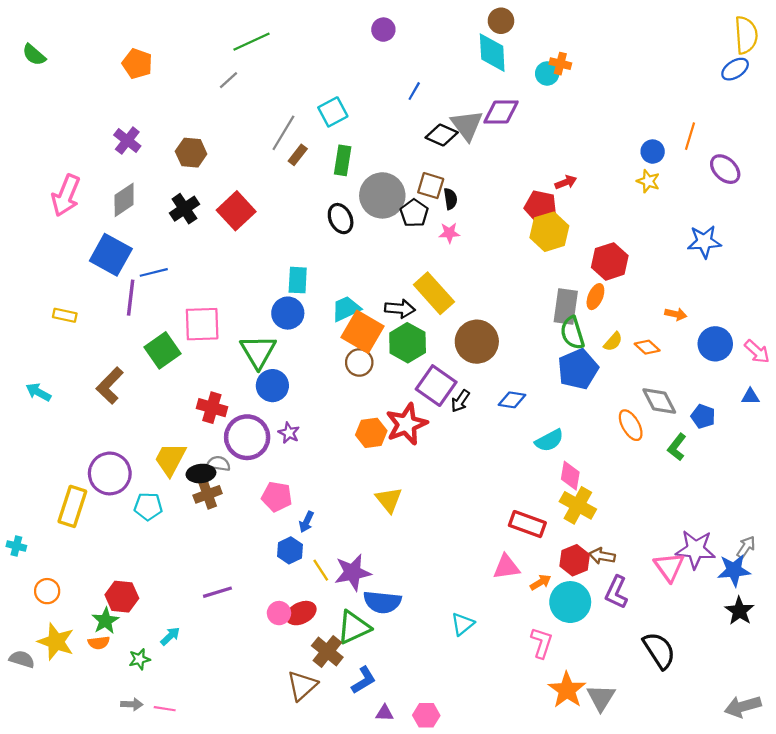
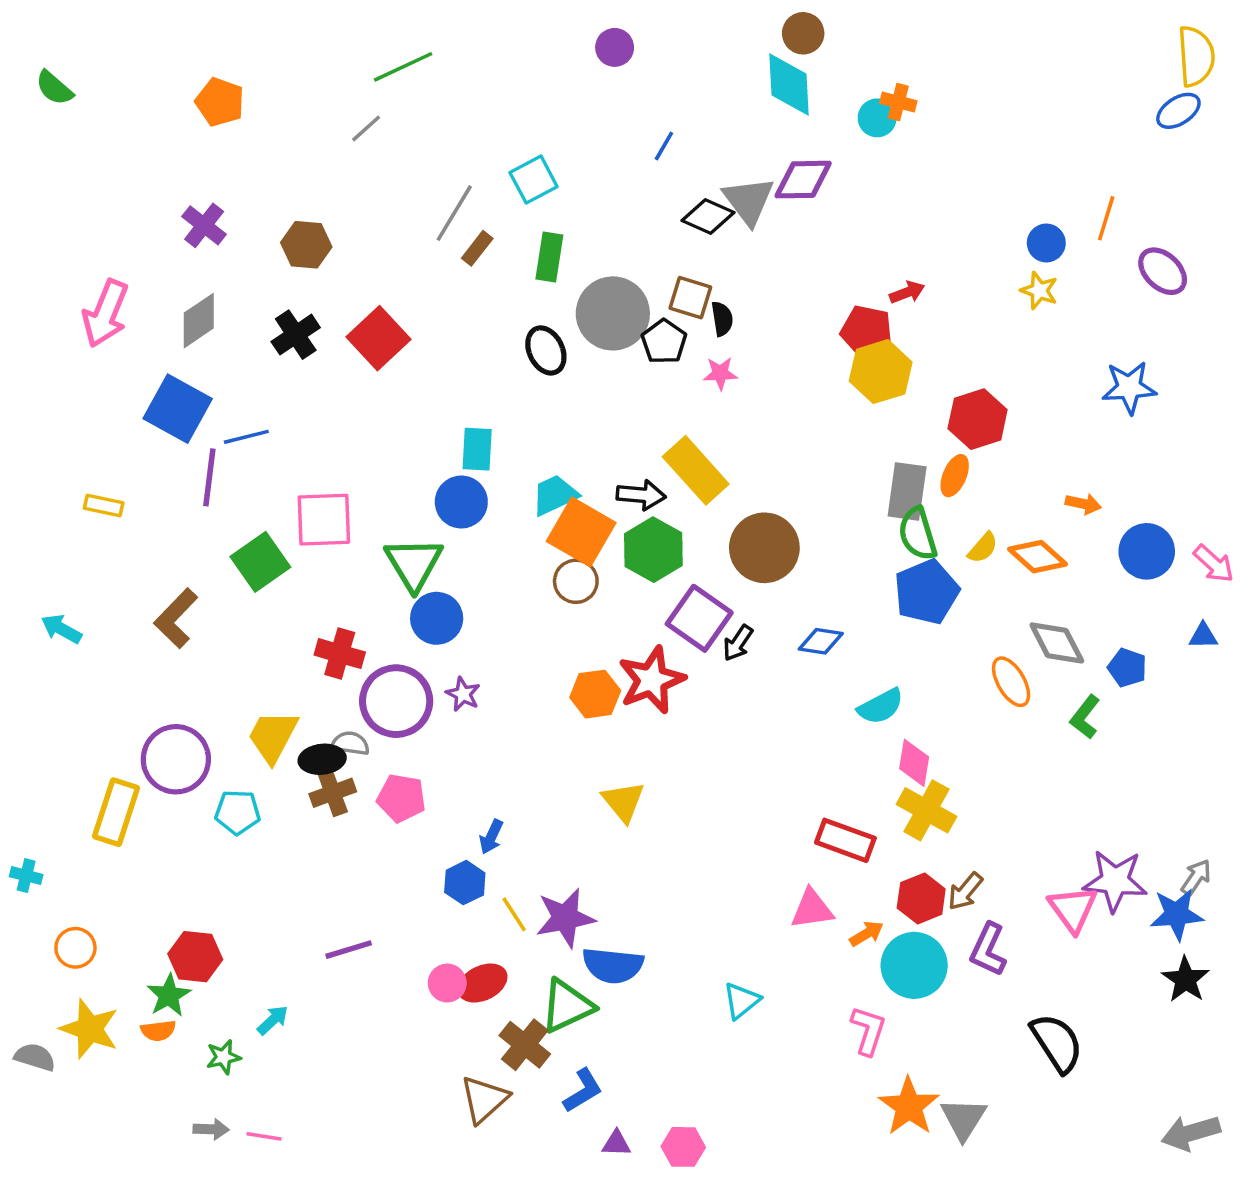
orange diamond: (647, 347) -> (1037, 557), size x1.4
pink pentagon: (277, 497) -> (401, 798), moved
brown arrow: (602, 556) -> (965, 891), turned -60

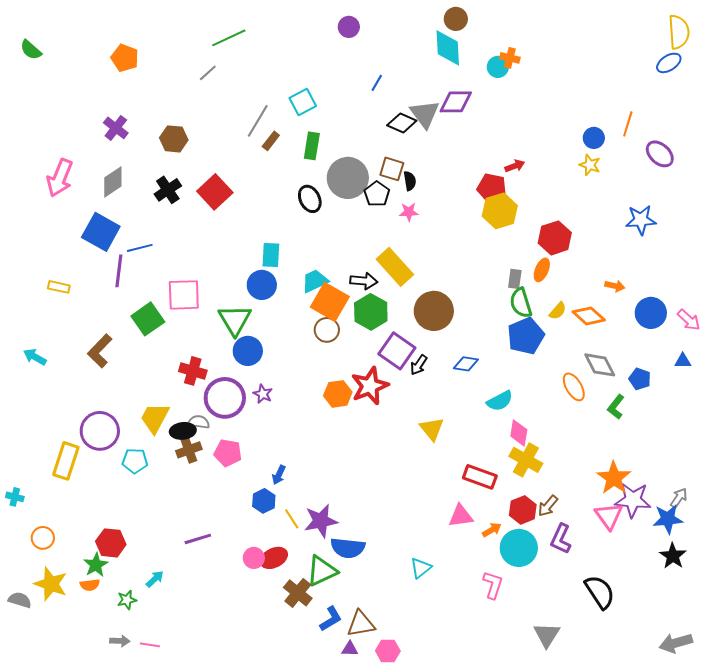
gray rectangle: (907, 491) -> (515, 279), size x0.6
yellow triangle: (623, 802) -> (432, 429), moved
brown triangle: (484, 1099) -> (361, 624), moved, turned 32
orange star: (909, 1106) -> (614, 478), moved

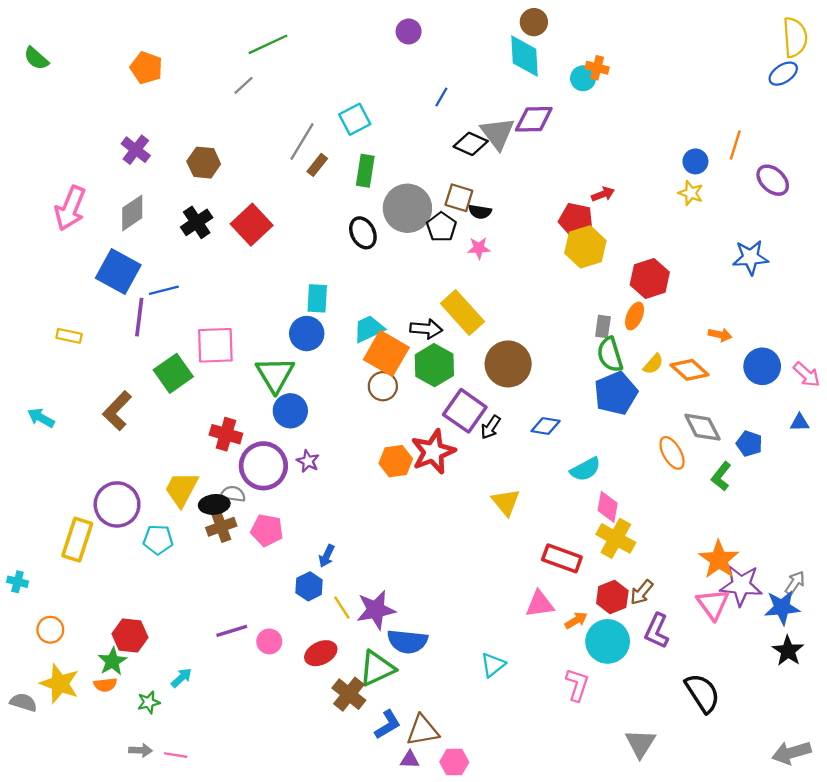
black semicircle: (410, 181) -> (480, 212), turned 108
pink circle: (254, 558) -> (269, 641), moved

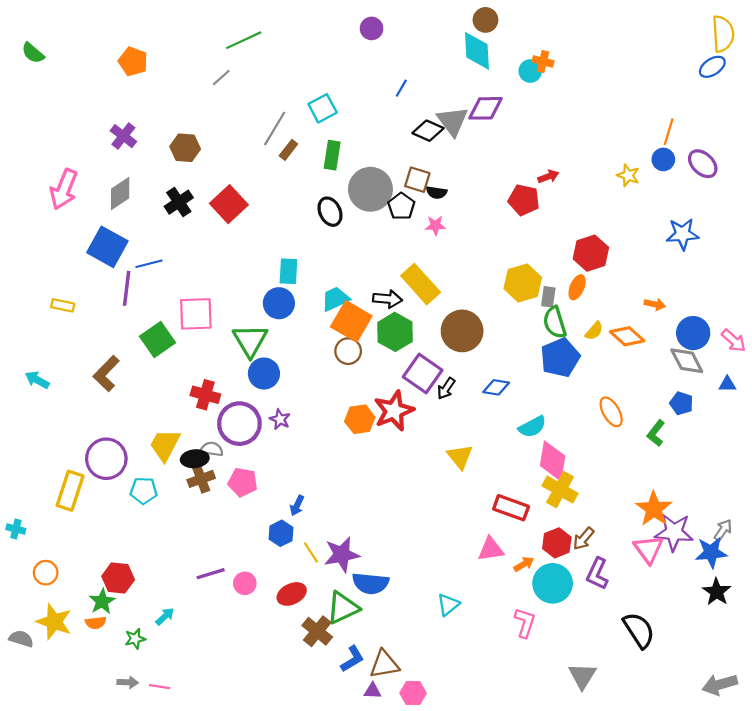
blue circle: (695, 161) -> (663, 159), moved
yellow hexagon: (585, 247) -> (523, 283), moved
gray diamond: (702, 427) -> (687, 361), moved
pink diamond: (608, 507) -> (553, 461), size x1.4

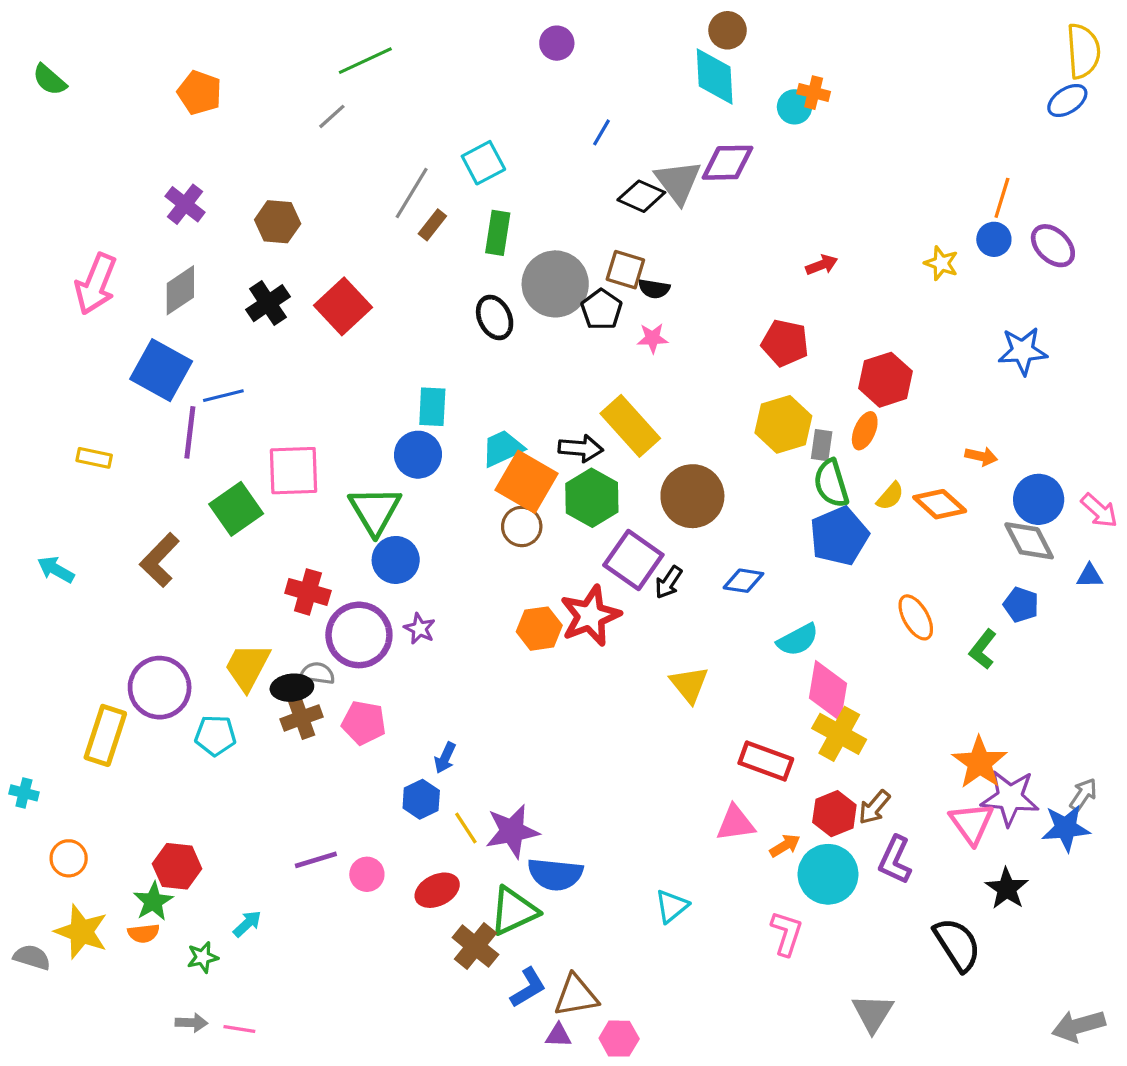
red pentagon: (524, 200) -> (785, 343), moved
black star: (717, 592) -> (1007, 889), moved

